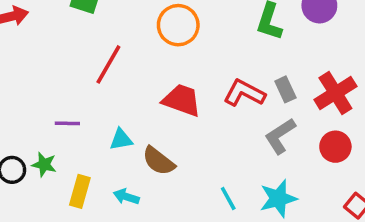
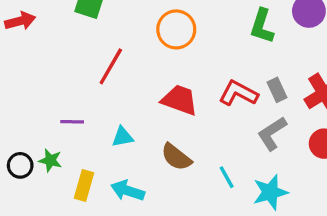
brown semicircle: (159, 161) -> (176, 157), moved
cyan arrow: (126, 197) -> (128, 191), size x1.4
cyan line: (228, 198) -> (227, 177), moved

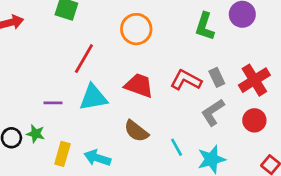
cyan triangle: (123, 137) -> (93, 98), moved, size x1.6

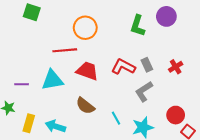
red line: (84, 59) -> (65, 50), moved, turned 55
red cross: (254, 80) -> (176, 67), size x0.6
red circle: (254, 120) -> (176, 115), moved

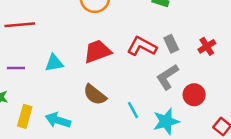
red line: (65, 50) -> (20, 25), moved
red trapezoid: (87, 71) -> (97, 51), turned -40
cyan triangle: (52, 80) -> (54, 63), size x0.7
red circle: (176, 115) -> (194, 95), moved

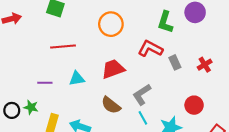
red line: (20, 25) -> (63, 46), moved
red L-shape: (142, 46) -> (150, 49), moved
gray L-shape: (167, 77) -> (142, 94), moved

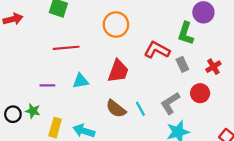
green L-shape: (165, 22) -> (186, 33), moved
red trapezoid: (113, 69) -> (118, 71), turned 130
gray L-shape: (142, 94) -> (170, 103), moved
red circle: (194, 105) -> (200, 93), moved
cyan line: (143, 118) -> (140, 109), moved

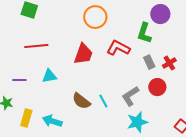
orange circle: (116, 25) -> (95, 17), moved
gray rectangle: (182, 64) -> (149, 62), moved
red trapezoid: (118, 71) -> (83, 54), moved

